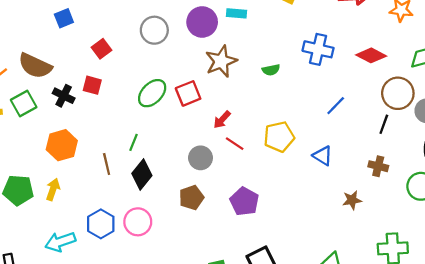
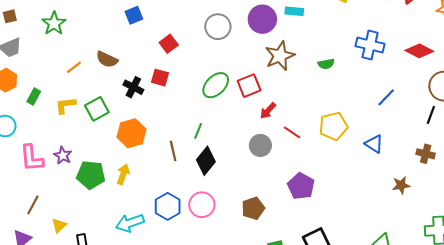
brown semicircle: (35, 66) -> (107, 59), size x0.7
green square: (24, 103) -> (97, 109), moved
red arrow: (222, 120) -> (268, 111), moved
brown pentagon: (191, 198) -> (253, 208), moved

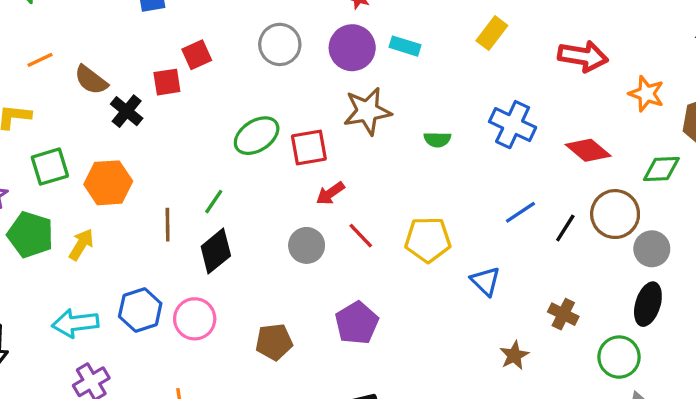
brown semicircle: (107, 59) -> (91, 80), moved
red square: (160, 78) -> (167, 82), moved, turned -36
green square: (97, 109) -> (50, 167), moved
black line: (431, 115) -> (565, 228), moved
brown star: (401, 185) -> (514, 355), turned -30

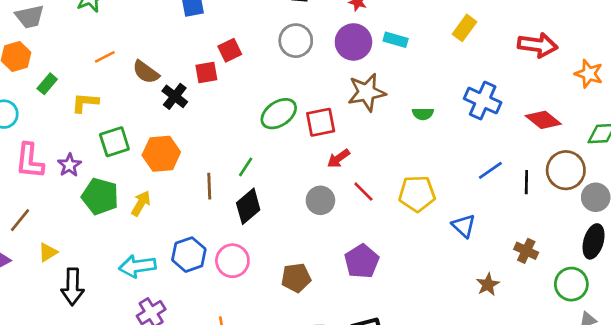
black line: (565, 228) -> (526, 182), turned -30

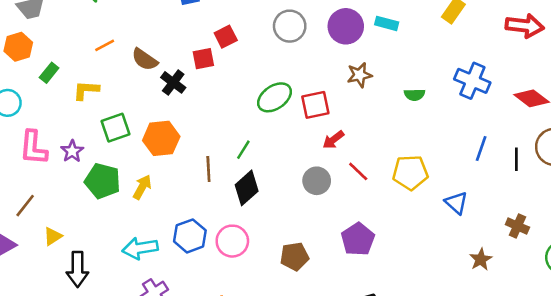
brown star: (367, 92) -> (359, 75), size x0.7
blue line: (490, 170) -> (481, 148), turned -35

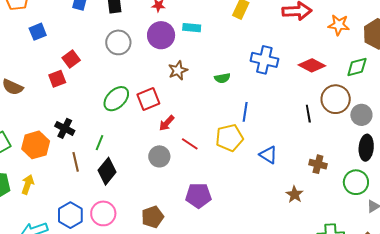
black cross: (173, 82) -> (65, 128), moved
blue line: (481, 148) -> (245, 112), moved
purple pentagon: (358, 239) -> (198, 195), turned -30

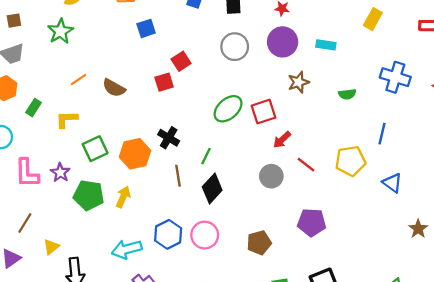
cyan rectangle: (192, 28) -> (326, 45), moved
blue line: (245, 112) -> (382, 134), moved

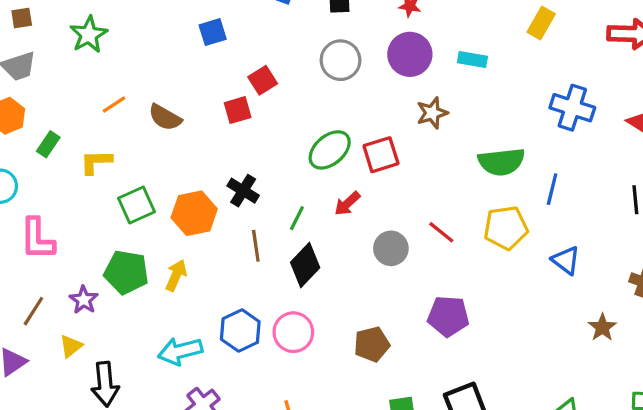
green semicircle: (347, 94) -> (501, 162), moved, size x1.8
red arrow: (282, 140) -> (347, 204), moved
purple star: (60, 173) -> (84, 300), moved

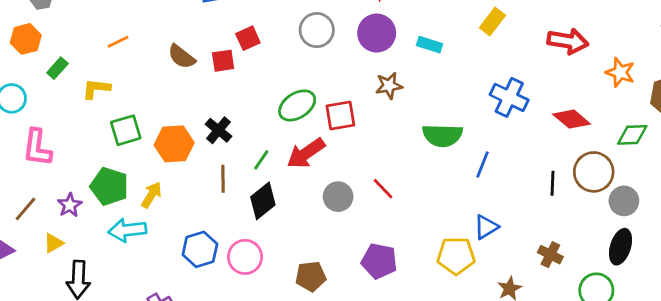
brown semicircle: (165, 117) -> (182, 57), moved
red arrow: (347, 204) -> (306, 153), size x1.6
yellow pentagon: (506, 228) -> (456, 256), moved
blue triangle: (566, 260) -> (486, 227), turned 44
cyan arrow: (180, 351) -> (127, 230), moved

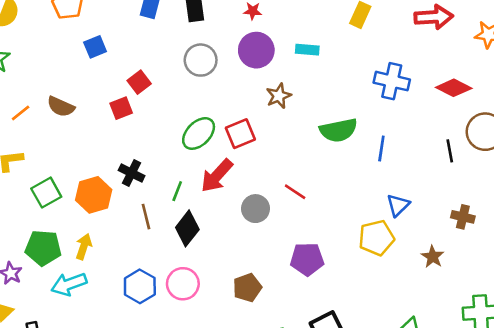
brown semicircle: (182, 57) -> (61, 107), moved

